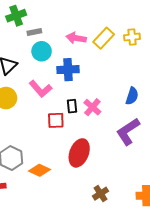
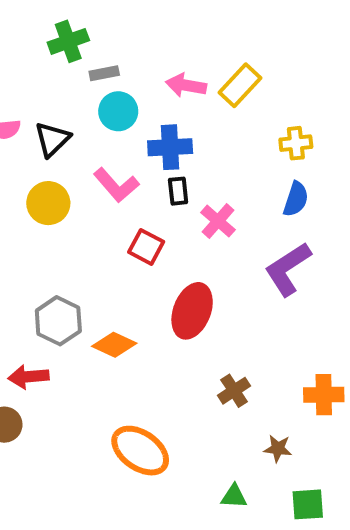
yellow cross: (132, 37) -> (296, 143), moved
black rectangle: (72, 106) -> (178, 191), moved
red square: (56, 120) -> (146, 247), turned 30

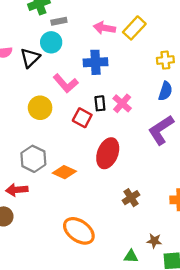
cyan circle: (118, 111) -> (51, 42), moved
black rectangle: (178, 191) -> (100, 103), moved
yellow circle: (48, 203) -> (40, 108), moved
brown star: (278, 449) -> (154, 241), moved

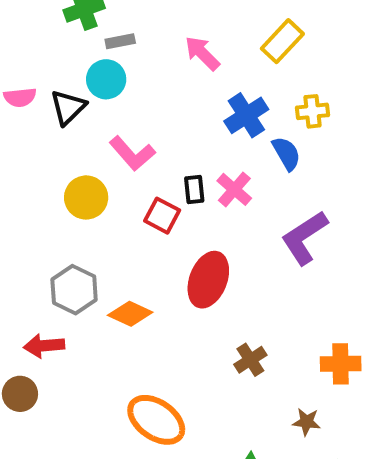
pink arrow: (104, 28) -> (202, 53), turned 35
yellow rectangle: (134, 28) -> (282, 41), moved
blue cross: (96, 62) -> (246, 115), moved, turned -30
blue semicircle: (165, 91) -> (286, 153), moved, turned -48
brown star: (154, 241) -> (306, 422), moved

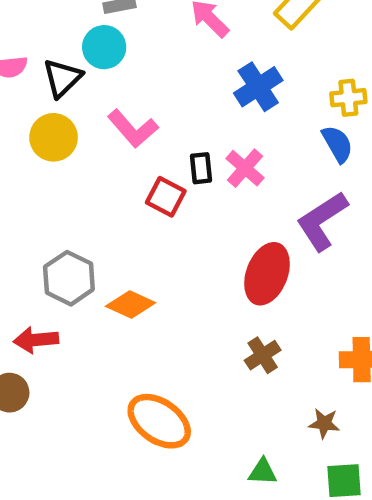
yellow cross: (312, 111) -> (348, 98), moved
blue semicircle: (286, 153) -> (337, 144), moved
yellow circle: (86, 197) -> (54, 137), moved
red ellipse: (208, 280) -> (267, 274), moved

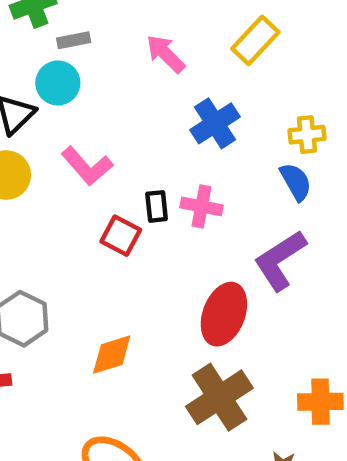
pink cross: (245, 168) -> (201, 206), turned -30
orange diamond: (131, 305) -> (112, 355), moved, turned -42
brown cross: (263, 355) -> (219, 397), size x1.8

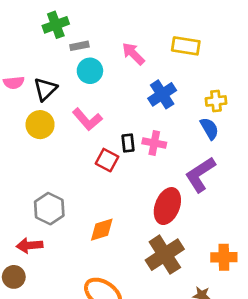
yellow rectangle: (255, 40) -> (186, 46), turned 56
cyan circle: (58, 83) -> (90, 71), moved

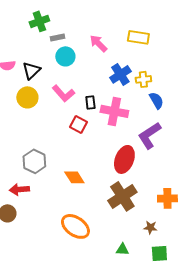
yellow cross: (216, 101) -> (143, 79), moved
black rectangle: (128, 143) -> (90, 102), moved
pink cross: (154, 143) -> (114, 111), size x1.5
orange diamond: (102, 230) -> (74, 177), turned 75

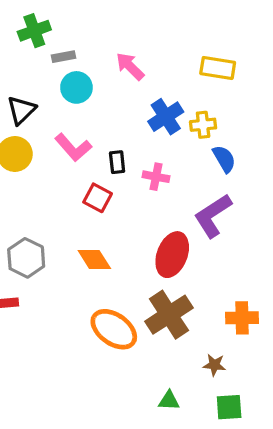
yellow rectangle: (138, 37) -> (218, 68), moved
pink cross: (114, 111) -> (156, 177), size x0.6
orange diamond: (74, 177) -> (94, 259), moved
orange ellipse: (75, 226) -> (114, 329), moved

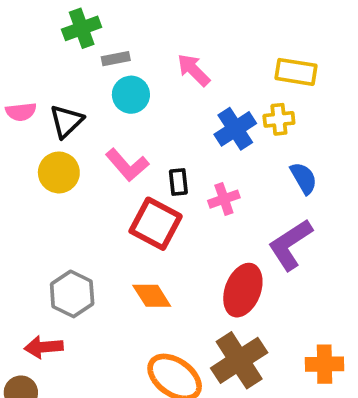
yellow cross: (203, 125) -> (279, 119), moved
pink cross: (156, 177) -> (224, 199), turned -30
red square: (98, 198) -> (156, 224), size x1.5

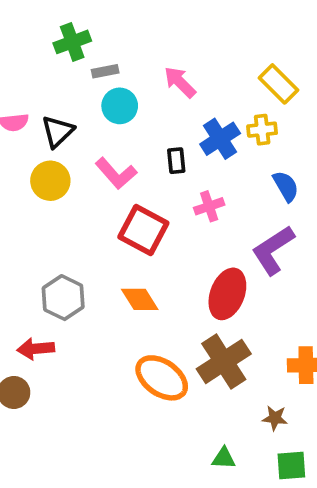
yellow rectangle: (296, 72) -> (279, 84), turned 36
black rectangle: (178, 182) -> (176, 161), moved

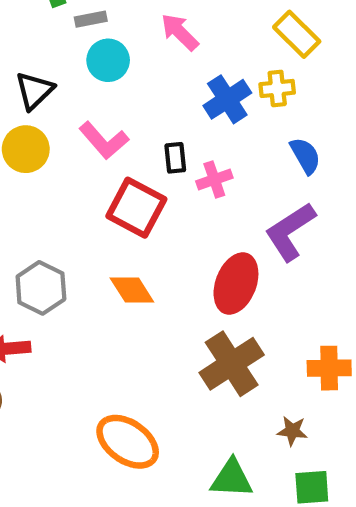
black rectangle: (176, 161) -> (175, 158), moved
orange ellipse: (162, 378) -> (128, 442), moved
green triangle: (224, 458) -> (232, 479), size x1.5

